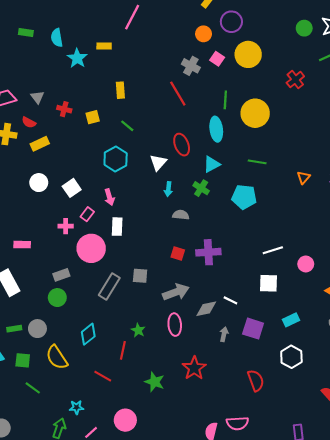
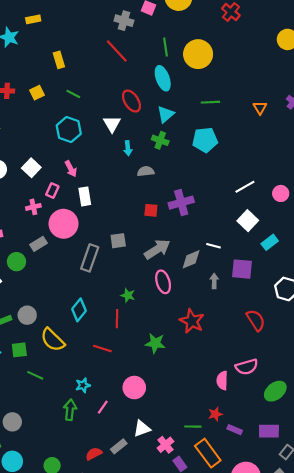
gray rectangle: (61, 275) -> (38, 244), moved
white square: (269, 283) -> (248, 221), turned -36
green circle: (57, 298) -> (16, 262), moved
cyan rectangle: (291, 320) -> (270, 242), moved

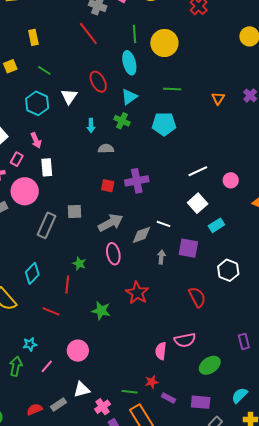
white triangle: (112, 124) -> (69, 96), moved

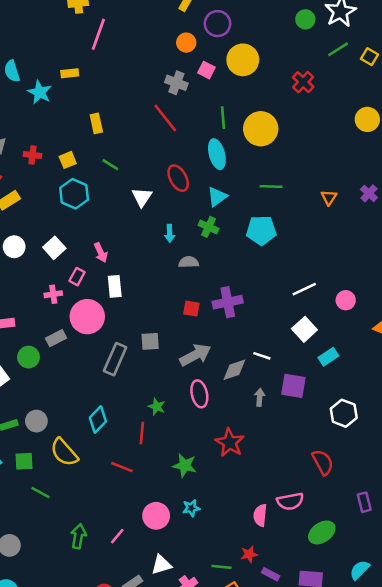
cyan hexagon: (37, 103) -> (74, 194), moved
red semicircle: (197, 297) -> (323, 462), moved
cyan star: (30, 344) -> (191, 508), moved

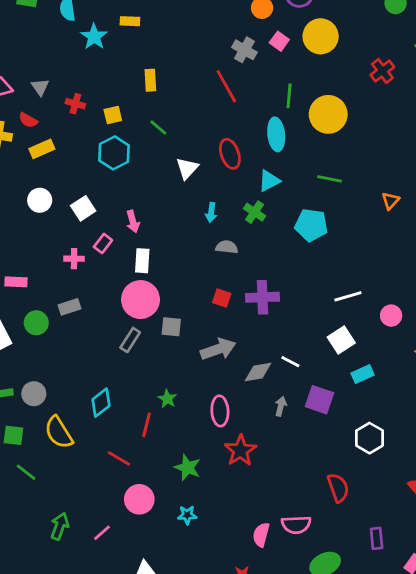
pink circle: (87, 317) -> (140, 300), moved
gray rectangle: (115, 359) -> (130, 340), size x0.7
pink ellipse: (199, 394) -> (220, 411), moved
pink circle: (156, 516) -> (139, 499), moved

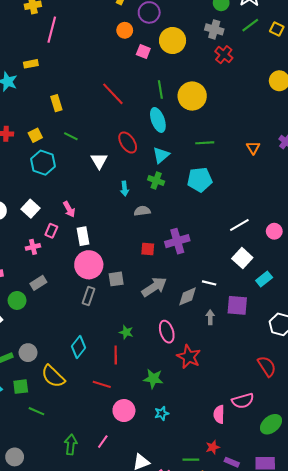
gray cross: (244, 50) -> (214, 29), moved

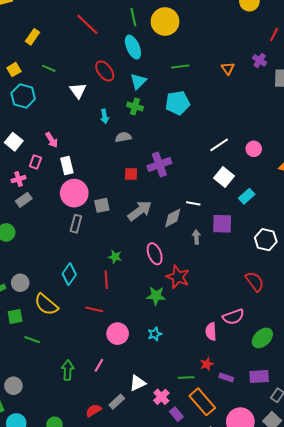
yellow rectangle: (56, 103) -> (33, 37), turned 56
gray rectangle: (38, 283) -> (24, 200), moved
green star: (153, 379) -> (156, 296), moved

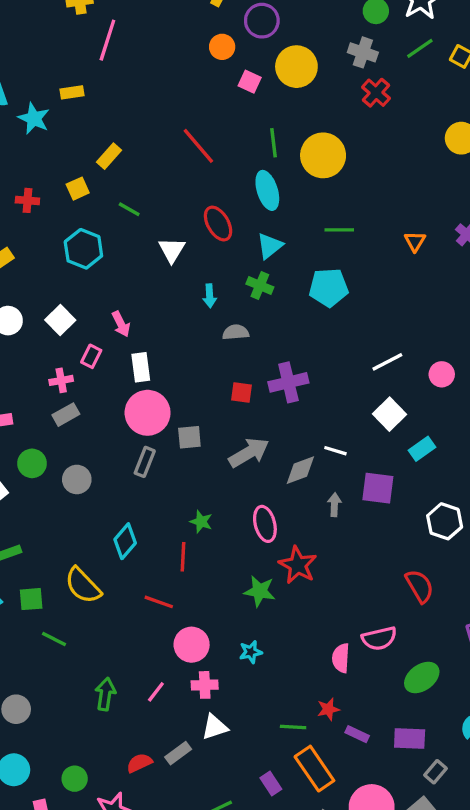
yellow square: (14, 70) -> (78, 189), moved
gray circle: (20, 283) -> (77, 479), moved
pink cross: (161, 397) -> (205, 685), moved, turned 35

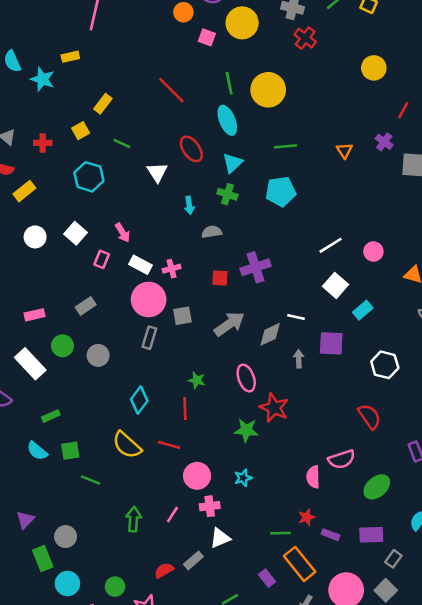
white rectangle: (141, 367) -> (141, 265), turned -50
pink cross: (61, 380) -> (172, 269), moved
yellow semicircle: (83, 585) -> (127, 445), moved

